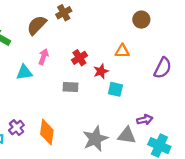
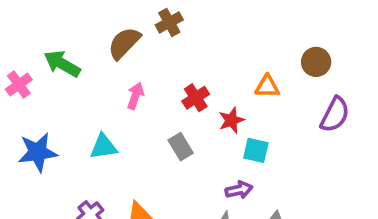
brown circle: (141, 20) -> (316, 62), moved
cyan triangle: (24, 72) -> (103, 147), moved
gray rectangle: (70, 87) -> (181, 147), turned 56
purple arrow: (145, 120) -> (239, 190), moved

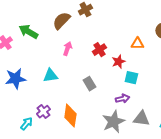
gray rectangle: (181, 147) -> (89, 84), moved

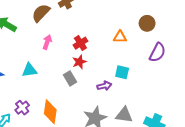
red star: (118, 62) -> (79, 62), moved
cyan square: (131, 78) -> (122, 72), moved
purple arrow: (122, 99) -> (104, 86), moved

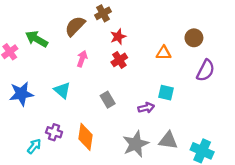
red star: (79, 62) -> (118, 37), moved
cyan triangle: (29, 70) -> (62, 90), turned 49
purple cross: (22, 108) -> (54, 132), turned -32

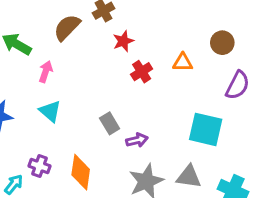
pink arrow: (82, 59) -> (46, 72), moved
red cross: (119, 60) -> (142, 72), moved
cyan square: (166, 93) -> (206, 129), moved, size x1.6
purple arrow: (146, 108) -> (137, 140), moved

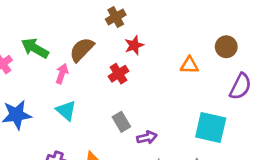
brown semicircle: (67, 27) -> (82, 50), moved
red cross: (142, 72) -> (119, 74), moved

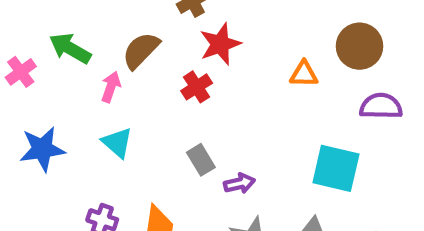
red star: (134, 45) -> (220, 44), size x1.4
brown circle: (226, 47) -> (360, 46), size x1.4
purple semicircle: (240, 86) -> (381, 106), turned -116

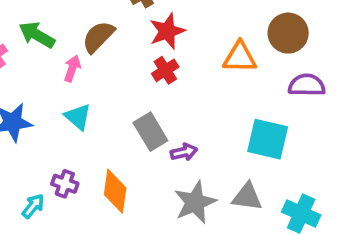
orange triangle: (304, 74) -> (240, 57), size x1.4
red cross: (197, 87) -> (165, 70), moved
gray rectangle: (201, 160) -> (150, 132), size x1.4

